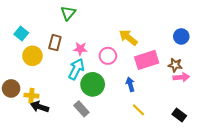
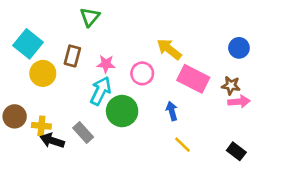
cyan square: (21, 33) -> (28, 44), size x1.5
pink rectangle: (147, 60) -> (193, 79), turned 45
gray rectangle: (81, 109) -> (83, 133), moved

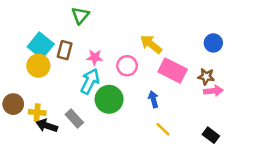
cyan square: (28, 44) -> (41, 45), moved

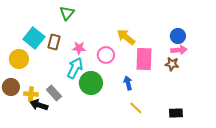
yellow circle: (38, 66) -> (19, 59), moved
pink rectangle: (173, 71) -> (144, 59), turned 65
pink arrow: (213, 91) -> (179, 50), moved
gray rectangle: (74, 118) -> (54, 93), moved
black rectangle: (211, 135) -> (176, 113), turned -40

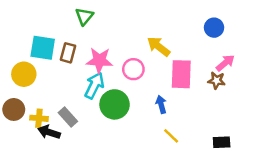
blue circle: (178, 36) -> (214, 28), moved
cyan square: (34, 38) -> (43, 48), turned -30
pink star: (79, 48) -> (99, 60), size x1.5
pink arrow: (179, 50) -> (225, 63), turned -35

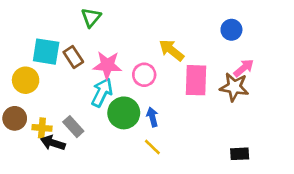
brown rectangle: (68, 53) -> (73, 57), turned -48
brown star: (217, 80) -> (234, 87), size x1.5
blue arrow: (161, 104) -> (152, 117), moved
yellow line: (171, 136) -> (152, 147), moved

